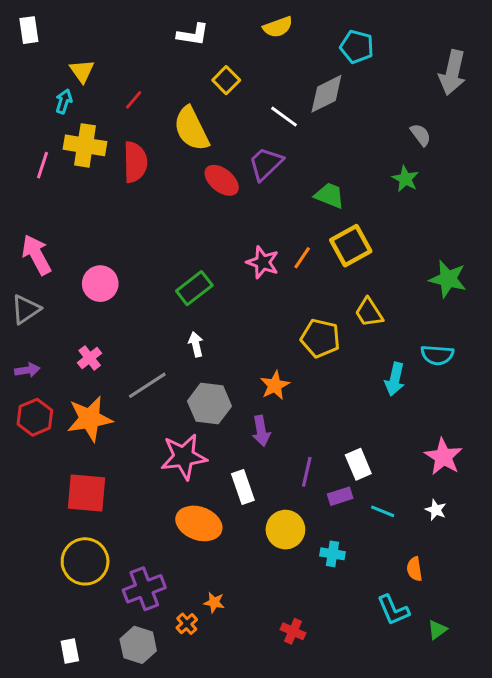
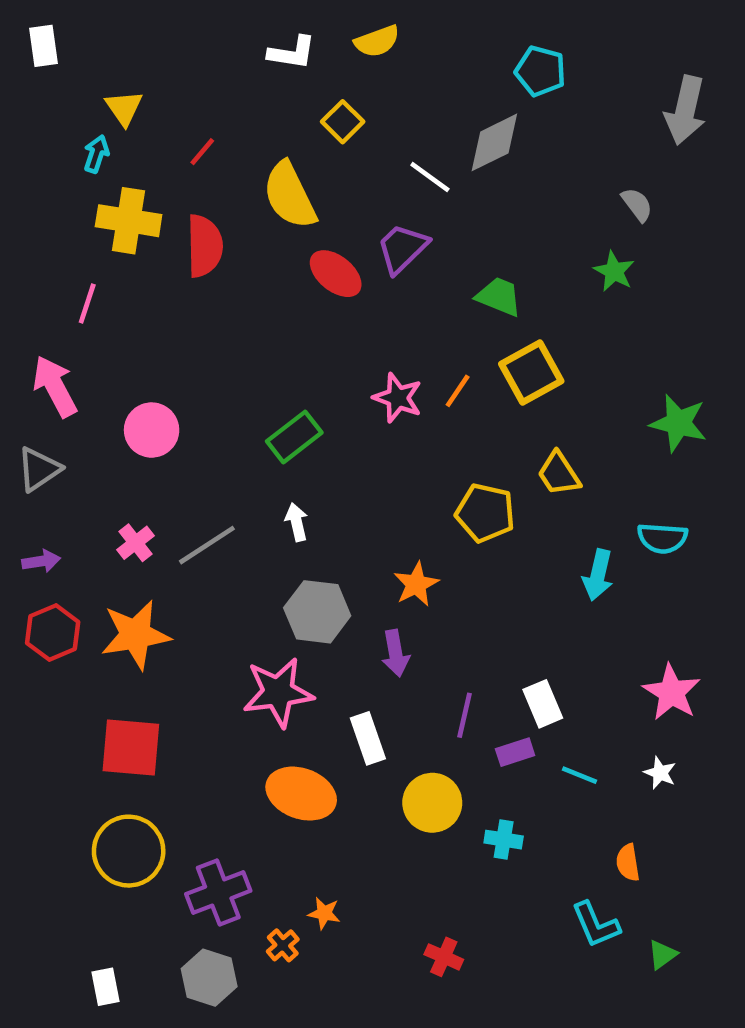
yellow semicircle: (278, 27) -> (377, 41), moved
pink line: (43, 165) -> (87, 303), moved
gray line: (147, 385) -> (207, 545), moved

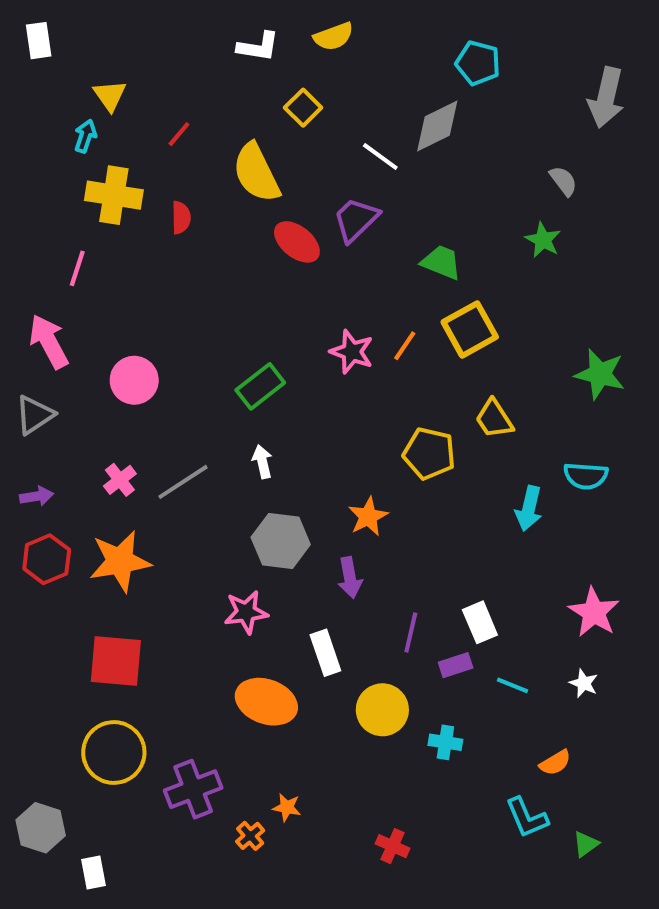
red semicircle: (205, 246) -> (181, 218), size x0.6
pink star: (278, 692) -> (246, 612), size x0.7
orange semicircle: (628, 863) -> (555, 763), turned -112
gray hexagon: (209, 978) -> (41, 828), moved

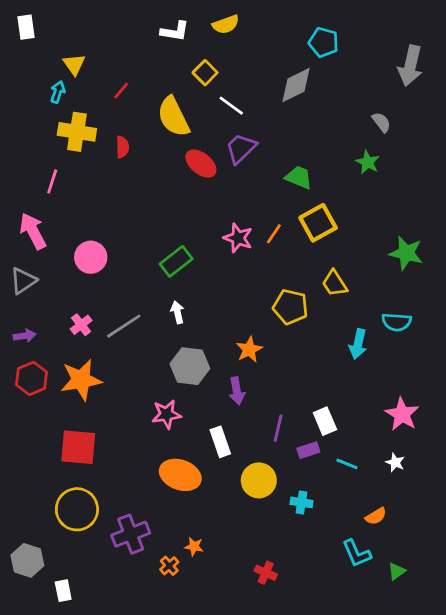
white line: (380, 157) -> (231, 106), moved

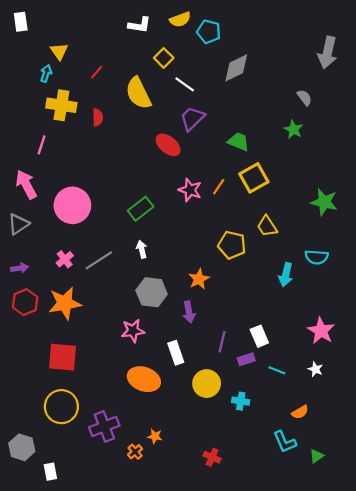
cyan pentagon: (324, 42) -> (209, 32), moved
red ellipse: (201, 164) -> (168, 145), moved
pink circle: (91, 257) -> (72, 205), size x1.4

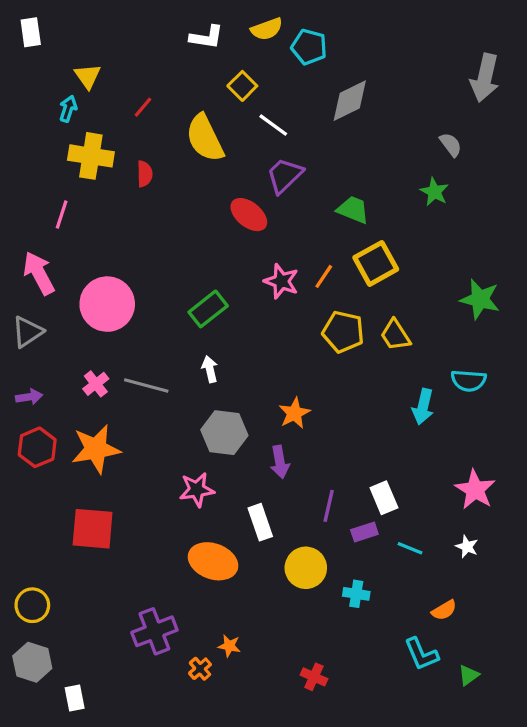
yellow pentagon: (232, 245) -> (343, 332), moved
gray line: (99, 260) -> (146, 385), turned 48
yellow circle: (61, 407) -> (32, 605), moved, size x0.7

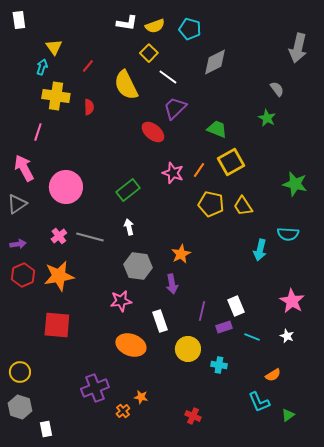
yellow semicircle: (267, 29) -> (155, 26), moved

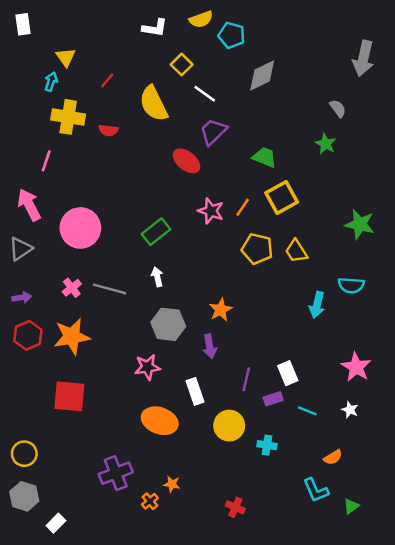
yellow semicircle: (155, 26) -> (201, 19), moved
red semicircle: (89, 107) -> (108, 130), turned 98
white rectangle: (46, 429) -> (56, 523), turned 56

